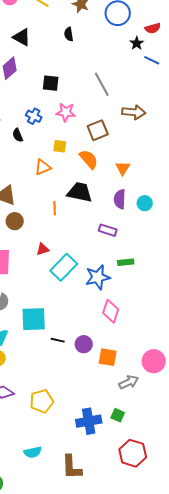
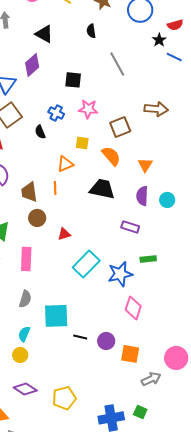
gray line: (102, 84) -> (117, 64), moved
orange line: (55, 208) -> (55, 188), moved
red triangle: (43, 249) -> (64, 234), moved

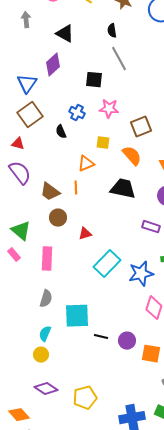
gray line: (117, 64) -> (119, 59), moved
brown trapezoid: (29, 192) -> (50, 192), turned -45

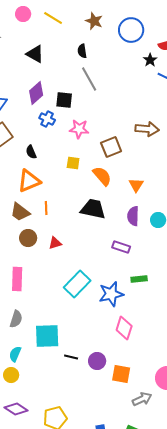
purple diamond: (53, 65) -> (36, 93), moved
blue cross: (77, 113) -> (47, 119), moved
orange triangle: (86, 164) -> (29, 181), moved, size x1.4
red triangle: (85, 234) -> (55, 243), moved

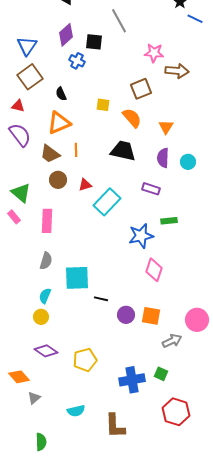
pink star: (79, 129) -> (154, 53), moved
cyan rectangle: (77, 284) -> (107, 202), moved
purple circle: (97, 361) -> (126, 315), moved

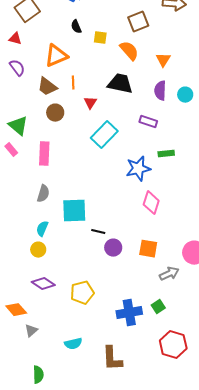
black semicircle: (61, 94) -> (76, 27), moved
purple semicircle: (20, 135) -> (17, 68), size x0.7
red triangle: (85, 185) -> (90, 103), moved, turned -40
purple circle: (126, 315) -> (113, 248), moved
green square: (161, 374) -> (158, 307), turned 32

